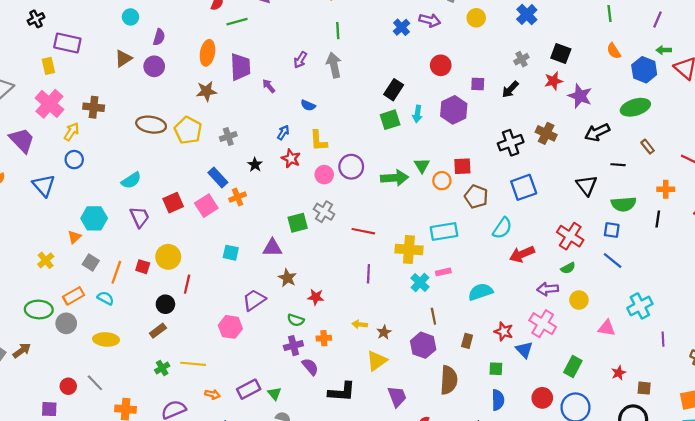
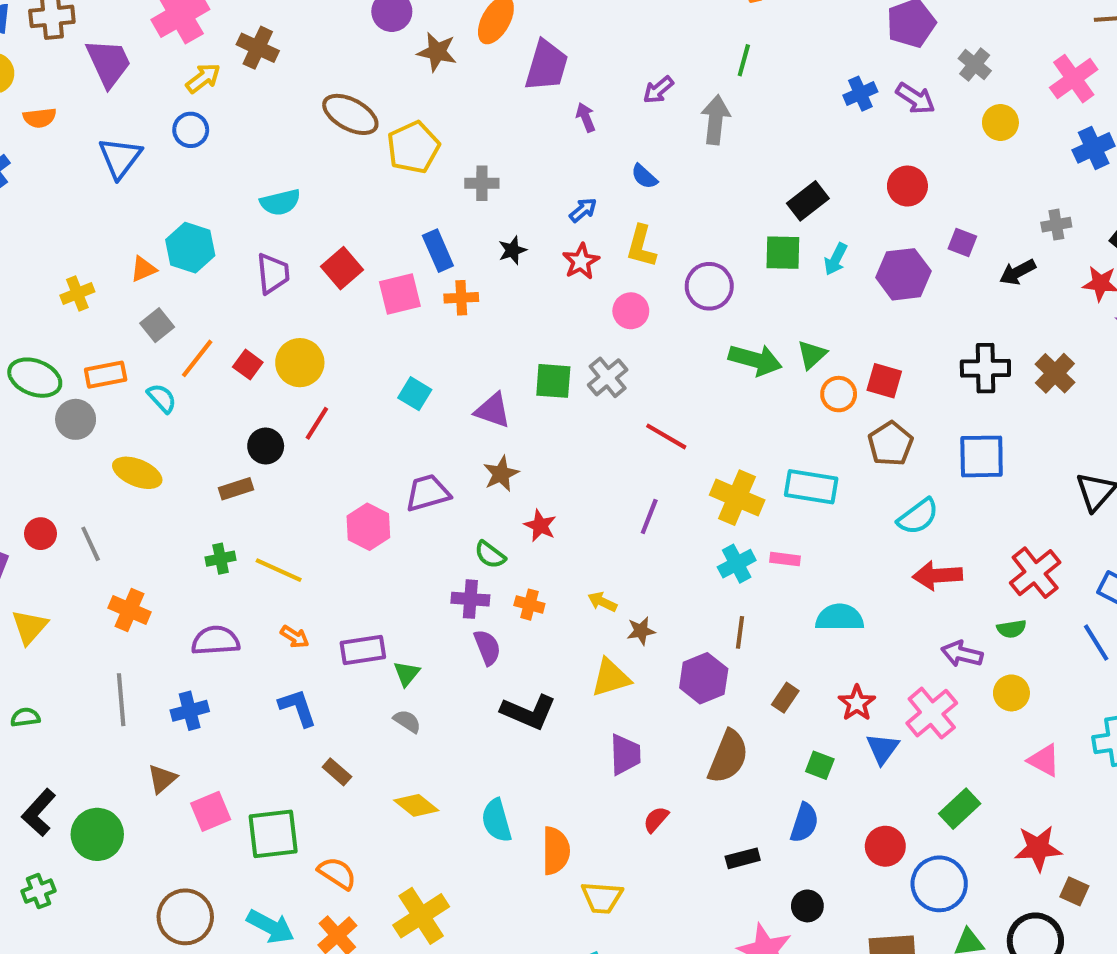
brown star: (206, 91) -> (437, 52), moved
purple circle: (351, 167) -> (709, 286), moved
red square: (173, 203) -> (342, 268), turned -36
red star: (619, 373) -> (1038, 848), size x1.6

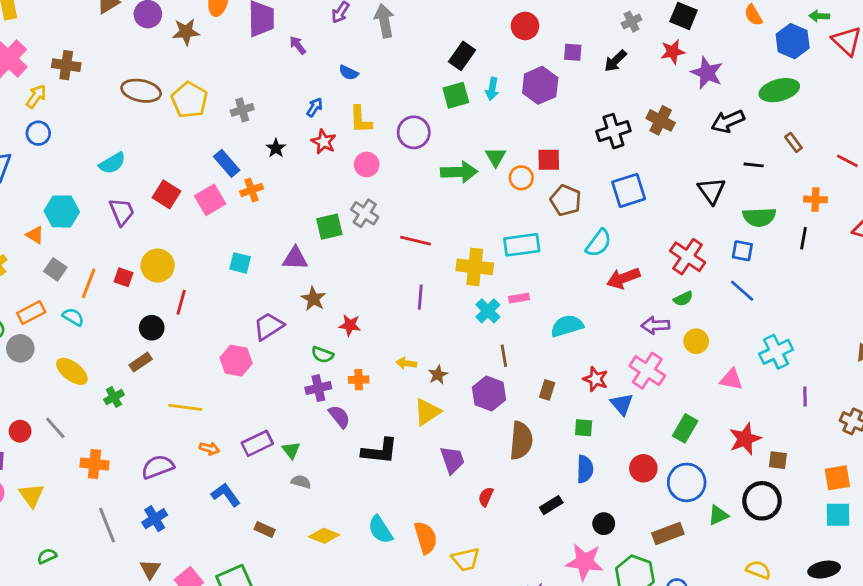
orange triangle: (143, 269) -> (35, 235), turned -48
yellow ellipse: (137, 473) -> (72, 371), turned 32
green cross: (221, 559) -> (114, 397), moved

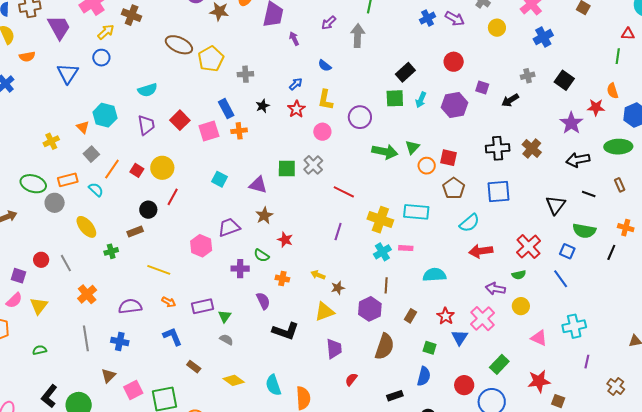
red star: (673, 52) -> (596, 107), moved
purple cross: (318, 388) -> (240, 269), moved
orange cross: (94, 464) -> (87, 294), turned 30
blue cross: (155, 519) -> (120, 342), turned 30

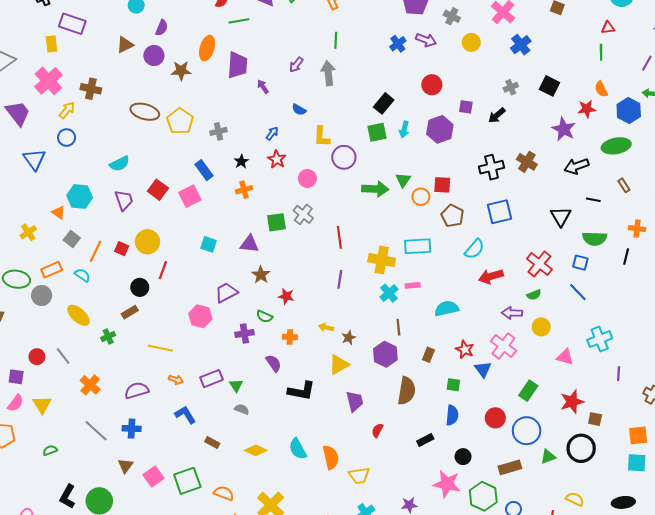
yellow L-shape: (325, 100) -> (322, 137), moved
orange cross: (239, 131) -> (244, 190), moved
red line: (344, 192) -> (339, 237), turned 65
gray line: (86, 338) -> (96, 431), turned -30

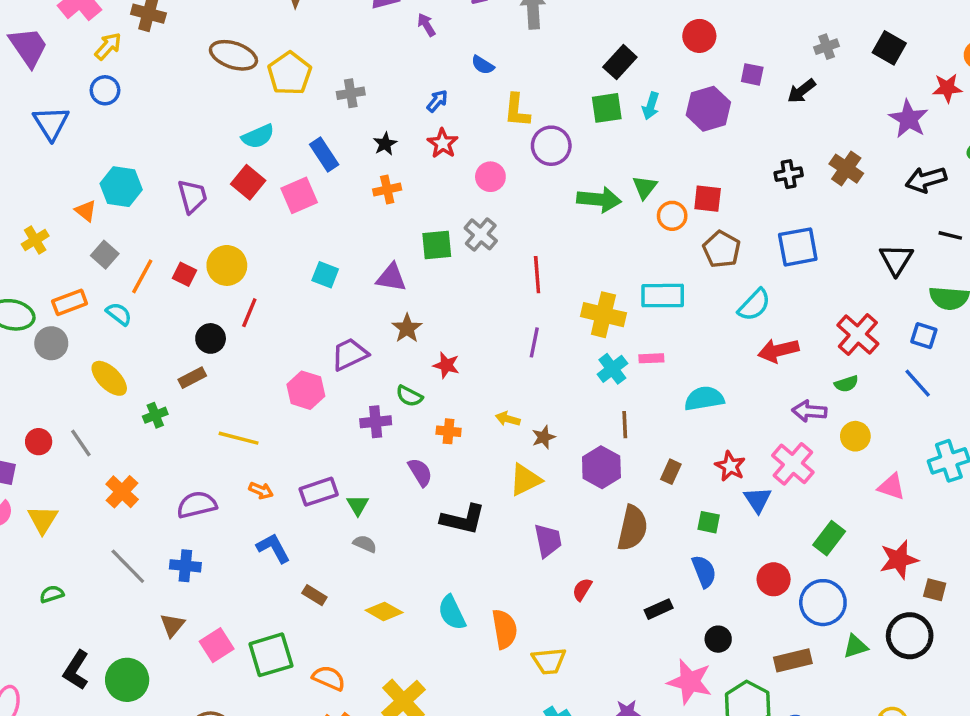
cyan semicircle: (120, 164) -> (258, 136), moved
black cross: (492, 167) -> (789, 174), size x0.7
blue semicircle: (452, 415) -> (704, 571), turned -30

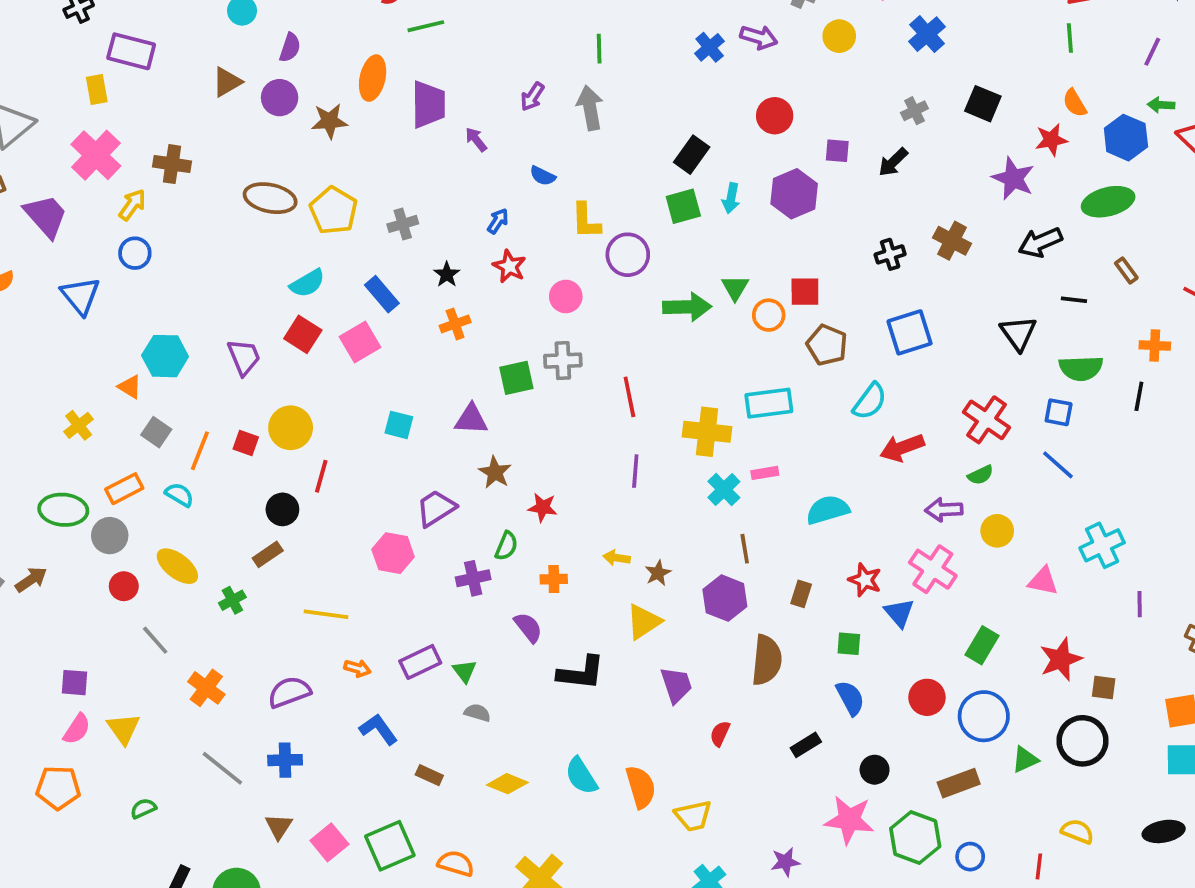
gray cross: (481, 234) -> (563, 361), turned -36
green semicircle: (409, 396) -> (506, 546), turned -88
red circle: (39, 442) -> (124, 586), moved

